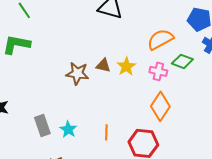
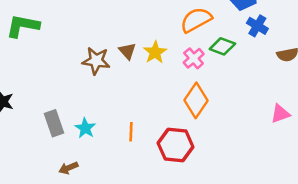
brown triangle: (103, 65) -> (127, 51), turned 35
pink cross: (158, 71) -> (194, 58), turned 36

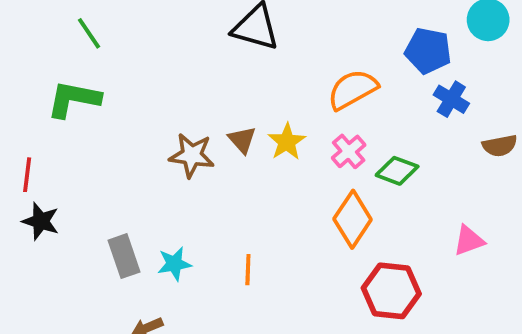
green diamond: (222, 46) -> (397, 171), moved
pink triangle: (280, 114) -> (469, 241), moved
cyan star: (85, 128) -> (174, 264), turned 30
red hexagon: (176, 145) -> (391, 291), moved

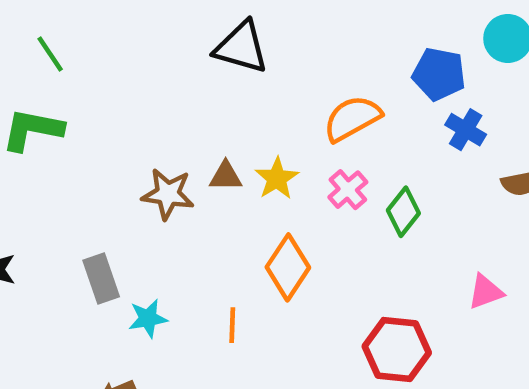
brown triangle: (242, 140) -> (226, 176), turned -48
green diamond: (397, 171) -> (403, 212), turned -72
orange diamond: (353, 219) -> (288, 267), moved
gray rectangle: (124, 256) -> (101, 278), moved

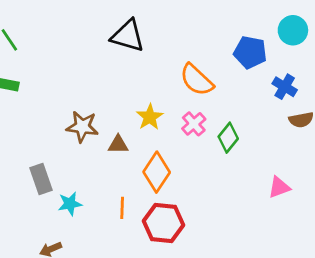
orange semicircle: (352, 118) -> (197, 80), turned -108
blue cross: (466, 130) -> (285, 87), moved
brown triangle: (226, 176) -> (118, 145), moved
red hexagon: (397, 350) -> (164, 223), moved

